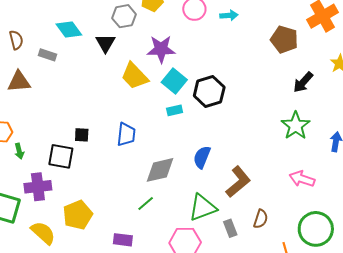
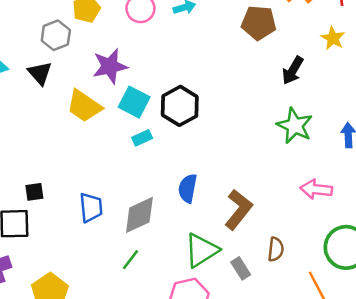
blue trapezoid: (126, 134) -> (91, 207), moved

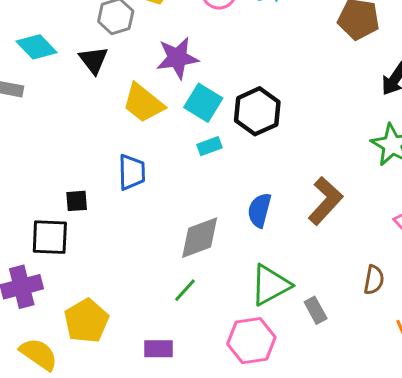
blue trapezoid: (91, 207) -> (132, 172), moved
brown L-shape: (238, 209) -> (325, 201), moved
brown semicircle: (276, 249) -> (374, 280), moved

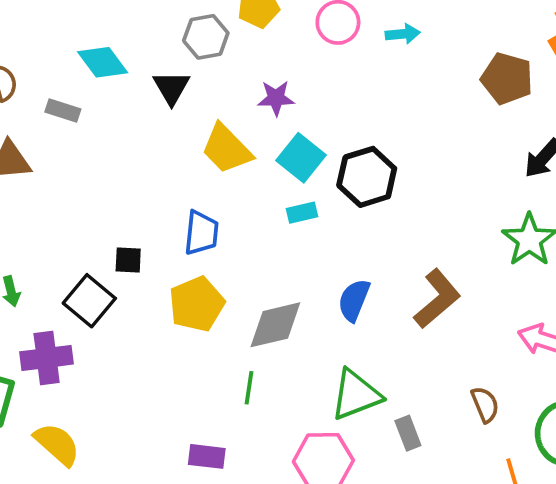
purple star: (177, 58) -> (276, 98), size x0.7
black square: (50, 237) -> (89, 301), turned 30
brown semicircle: (374, 280) -> (485, 405), turned -40
green line: (185, 290) -> (249, 388), turned -40
yellow pentagon: (86, 321) -> (197, 304), moved

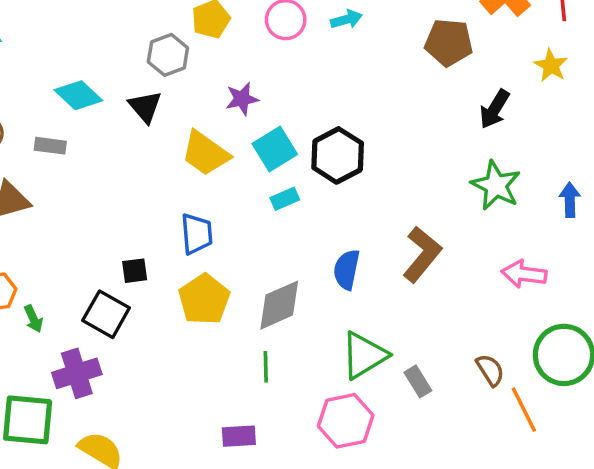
cyan square: (301, 158) -> (275, 149), turned 30
brown semicircle: (485, 405) -> (490, 370), moved

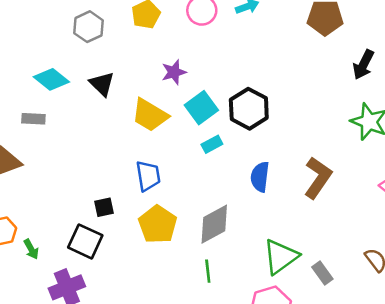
gray hexagon: (168, 55) -> (88, 27), moved
blue semicircle: (347, 270) -> (260, 177), moved

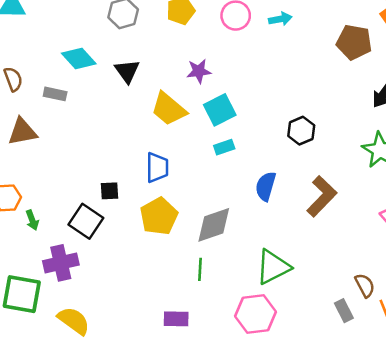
black hexagon: (249, 109) -> (301, 131), moved, size x0.7
gray rectangle: (322, 273) -> (344, 311), moved

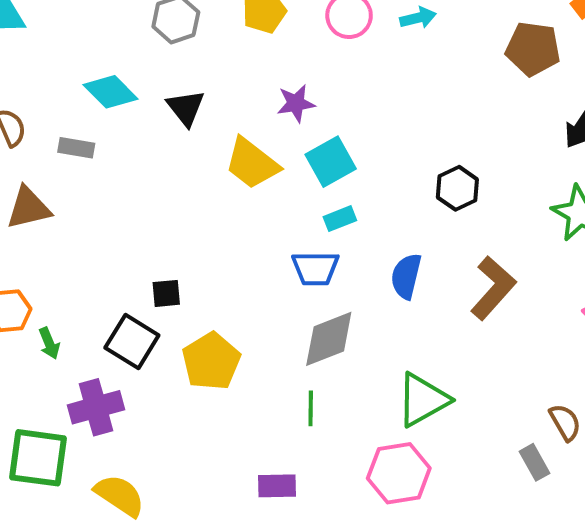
blue trapezoid: (157, 168) -> (315, 268), moved, turned 92
yellow pentagon: (159, 216) -> (211, 361), moved

